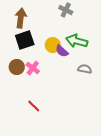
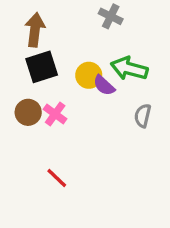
gray semicircle: (85, 69) -> (143, 116), turned -88

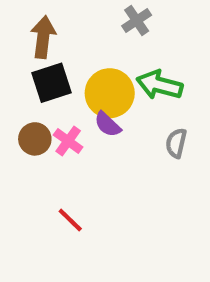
gray cross: (111, 16) -> (137, 20), turned 30
yellow circle: (89, 75) -> (110, 93), size x1.5
purple semicircle: (104, 85) -> (108, 124), moved

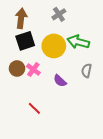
gray cross: (137, 20) -> (59, 14), moved
purple semicircle: (108, 124) -> (60, 81), moved

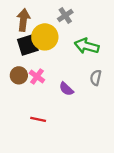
yellow circle: (54, 46) -> (45, 37), moved
red line: (34, 108) -> (38, 119), turned -32

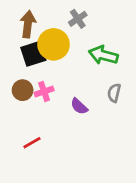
pink cross: (37, 76) -> (44, 92), turned 35
red line: (38, 119) -> (32, 143), moved, turned -42

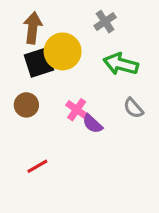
gray cross: (78, 19) -> (105, 22), moved
pink cross: (44, 92) -> (77, 110), moved, turned -36
gray semicircle: (114, 93) -> (133, 108), turned -54

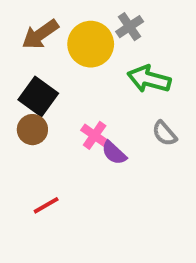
brown arrow: (33, 28) -> (40, 34), turned -132
yellow circle: (63, 51) -> (91, 44), moved
black square: (39, 62) -> (38, 97), moved, turned -36

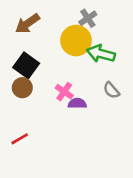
yellow circle: (91, 44) -> (76, 41), moved
purple semicircle: (114, 153) -> (77, 103), turned 138
red line: (46, 205) -> (20, 139), moved

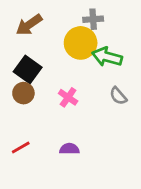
gray cross: (88, 18) -> (93, 19), turned 30
purple semicircle: (77, 103) -> (69, 149), moved

